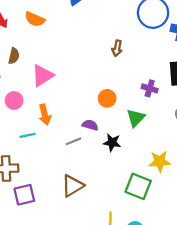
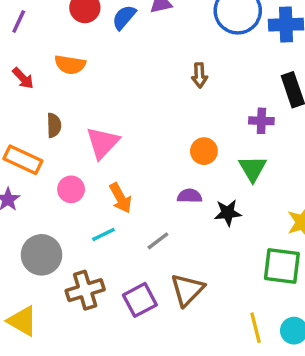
gray line: (74, 141) -> (158, 241), moved
purple square: (24, 195) -> (140, 300), moved

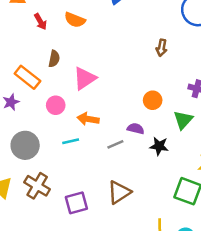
orange arrow: (120, 198) -> (88, 119), turned 115
gray line: (158, 241) -> (115, 144), moved
brown cross: (85, 290) -> (37, 186), moved, turned 35
purple square: (140, 300) -> (76, 203), moved

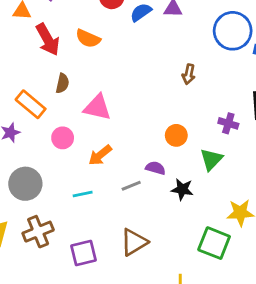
red arrow: (40, 22) -> (48, 39), size x1.6
pink triangle: (85, 78) -> (97, 107), turned 45
orange arrow: (88, 119) -> (100, 155), turned -50
cyan line: (71, 141) -> (83, 194), moved
brown cross: (37, 186) -> (38, 232), turned 35

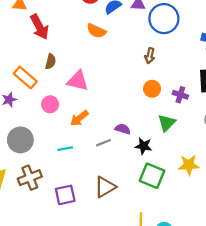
blue circle: (233, 31) -> (164, 19), moved
orange semicircle: (88, 39) -> (96, 31), moved
orange circle: (176, 135) -> (152, 89), moved
green square: (214, 243) -> (152, 176), moved

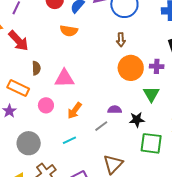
orange circle: (152, 89) -> (131, 68), size x1.6

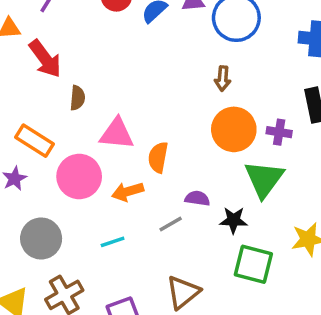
orange semicircle: (69, 31) -> (158, 157), moved, turned 84
brown semicircle: (36, 68) -> (77, 98), moved
green triangle: (151, 94) -> (264, 179), size x1.4
pink circle: (46, 105) -> (79, 177), size x1.6
orange arrow: (75, 111) -> (128, 192), turned 30

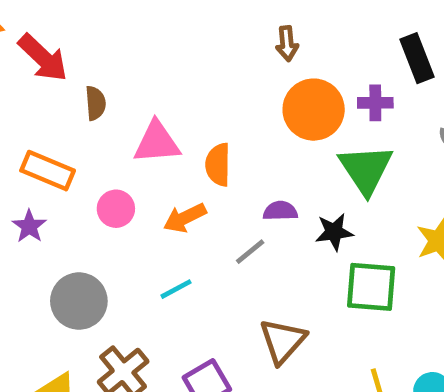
pink circle: (79, 177) -> (116, 209), size x0.6

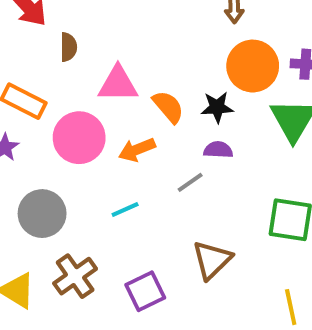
orange semicircle: (218, 165) -> (168, 107), turned 135
pink circle: (116, 209) -> (79, 138), size x1.6
black star: (334, 232) -> (217, 107), moved

